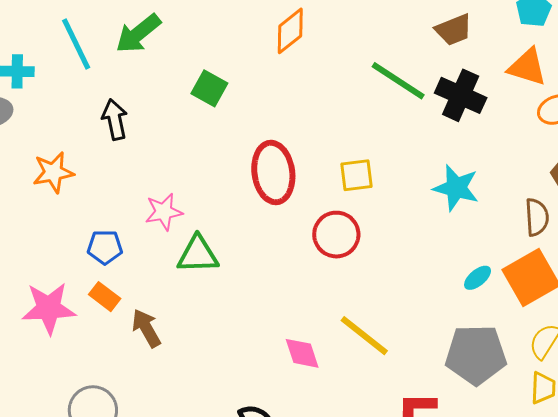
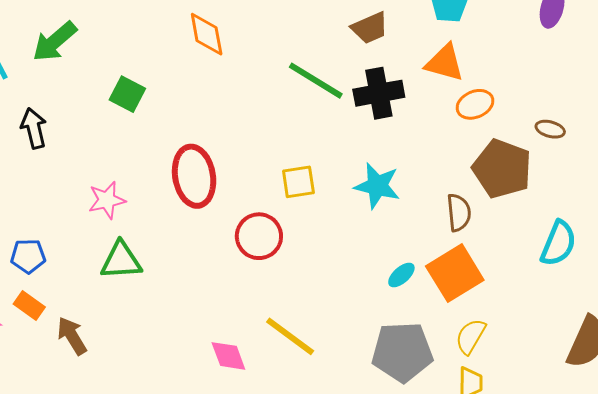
orange diamond: (290, 31) -> (207, 34), turned -60
black cross: (461, 95) -> (379, 93), turned -33
yellow square: (356, 175) -> (298, 182), moved
pink star: (164, 212) -> (107, 200), moved

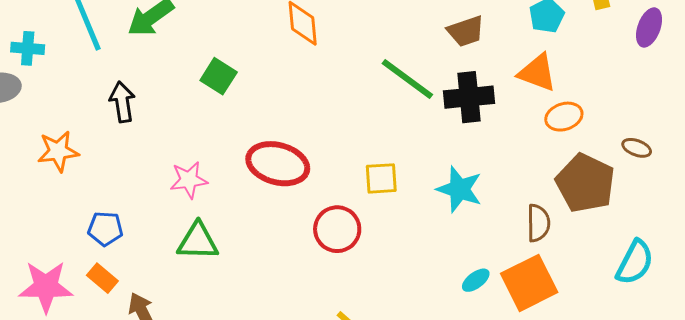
red ellipse: (194, 176) -> (278, 164), turned -70

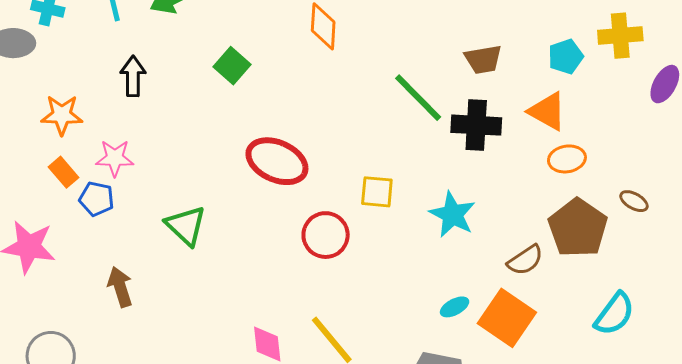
pink star: (189, 180) -> (115, 158), moved
brown semicircle: (538, 223) -> (525, 260), turned 48
green triangle: (198, 241) -> (186, 226), turned 33
orange rectangle: (102, 278) -> (64, 172), moved
orange square: (529, 283) -> (507, 318), turned -38

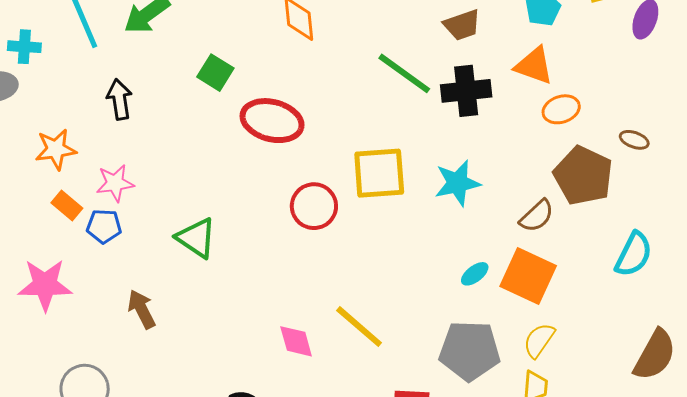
red ellipse: (277, 161) -> (272, 121), moved
yellow square: (377, 192) -> (379, 173), size x1.6
cyan star: (452, 215) -> (457, 183), turned -30
red circle: (326, 235) -> (314, 206), moved

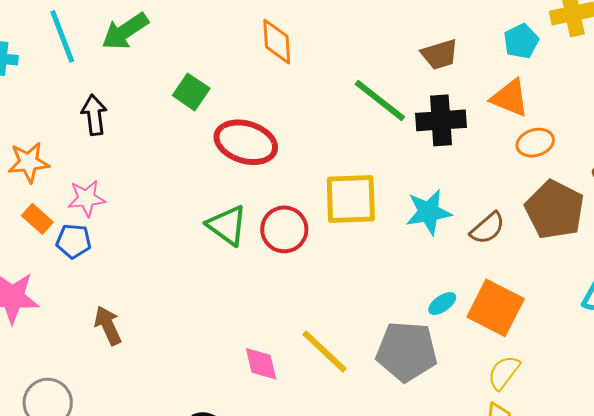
brown semicircle: (537, 216) -> (487, 228), moved
green triangle: (196, 238) -> (227, 225), moved
gray pentagon: (470, 351) -> (407, 351), moved

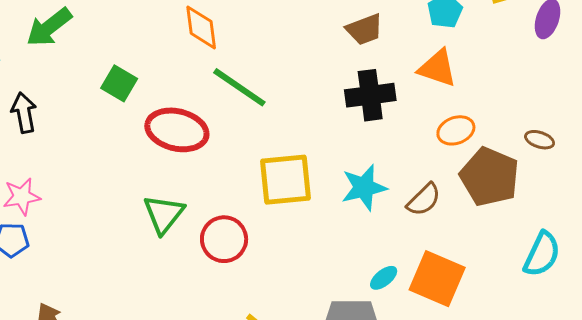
green line: (380, 100) -> (239, 87), moved
orange ellipse: (535, 143) -> (456, 130), moved
green triangle: (227, 225) -> (164, 214), turned 36
red circle: (284, 229) -> (224, 239), moved

